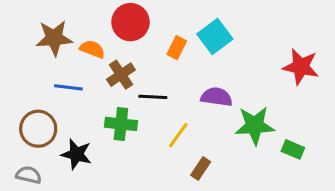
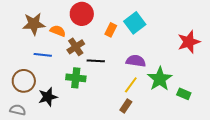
red star: (301, 67) -> (189, 42), turned -30
green star: (255, 126) -> (160, 79), turned -30
yellow line: (178, 135) -> (131, 85), moved
black star: (76, 154) -> (48, 97), turned -30

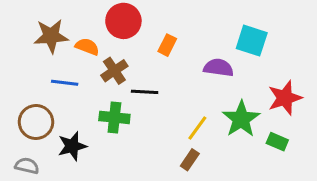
cyan square: (135, 23) -> (252, 41), moved, turned -35
red star: (189, 42) -> (285, 98), moved
purple semicircle: (136, 61) -> (218, 68), moved

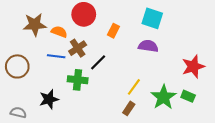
cyan square: (252, 41) -> (152, 18), moved
blue line: (65, 83) -> (56, 56), moved
black line: (145, 92) -> (98, 62), turned -48
green star: (241, 119) -> (164, 97), moved
brown circle: (36, 122) -> (17, 66), moved

